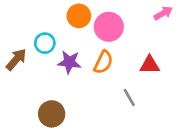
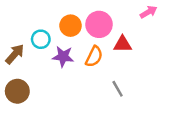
orange circle: (79, 16) -> (71, 26), moved
red triangle: (150, 65) -> (123, 44), moved
brown circle: (52, 114) -> (17, 91), moved

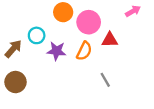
orange circle: (71, 26) -> (63, 12), moved

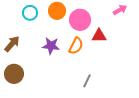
cyan circle: (37, 35) -> (30, 13), moved
gray line: (105, 80) -> (87, 81), moved, turned 56

